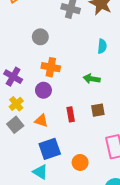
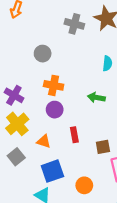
purple circle: (43, 90) -> (55, 110), moved
yellow cross: (16, 104) -> (17, 124), size x1.5
brown square: (98, 110) -> (103, 147), moved
gray square: (15, 125) -> (16, 157), moved

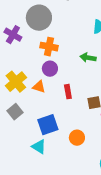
gray circle: (43, 54) -> (39, 18), size x1.6
purple cross: (14, 95) -> (13, 35), moved
orange triangle: (44, 141) -> (39, 87), moved

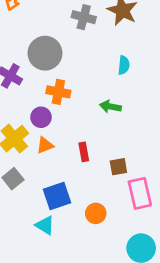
purple circle: (50, 69) -> (41, 117), moved
orange triangle: (39, 87) -> (45, 145), turned -40

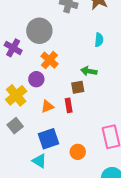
orange cross: (58, 92) -> (49, 60), turned 30
orange triangle: (45, 145) -> (47, 106), moved
brown square: (118, 167) -> (78, 87), moved

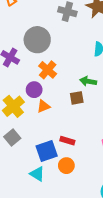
red rectangle: (69, 105) -> (67, 141), moved, turned -64
orange triangle: (47, 106) -> (43, 106), moved
orange circle: (78, 152) -> (66, 166), moved

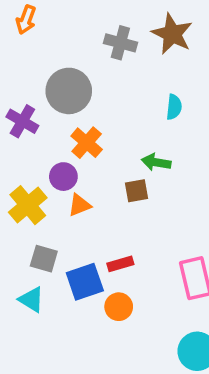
gray square: (12, 138) -> (44, 259), moved, turned -35
red rectangle: (67, 141) -> (120, 264), turned -32
cyan triangle: (37, 174) -> (31, 300), moved

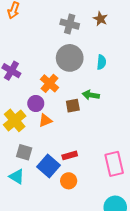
brown star: (172, 34) -> (100, 19), size x0.6
gray circle: (69, 91) -> (70, 58), moved
brown square: (137, 191) -> (73, 106), moved
blue square: (85, 282) -> (48, 166), turned -30

